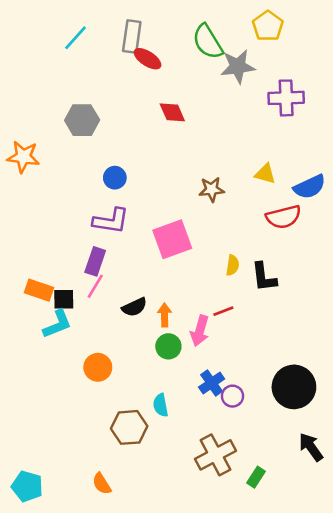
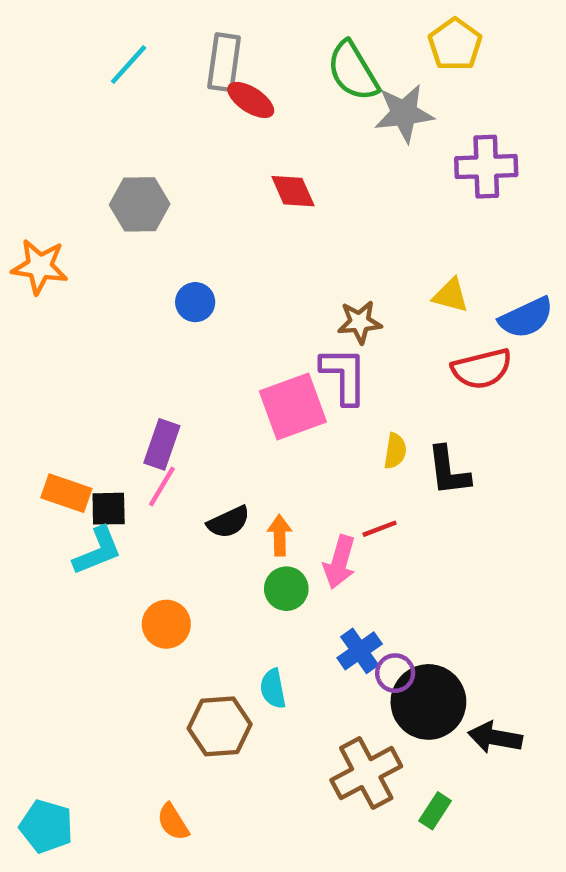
purple L-shape: (111, 221) -> (344, 375), moved, turned -99
black circle: (294, 387) -> (428, 702), moved
black arrow: (311, 447) -> (495, 738), moved, turned -44

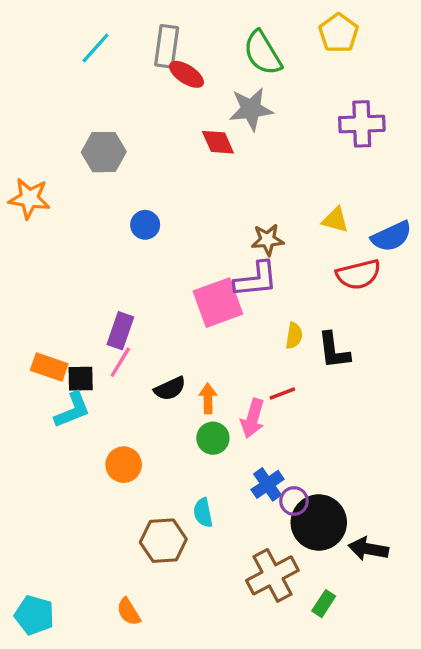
gray star: (404, 113) -> (251, 109), moved
purple L-shape: (344, 375) -> (256, 279), turned 84

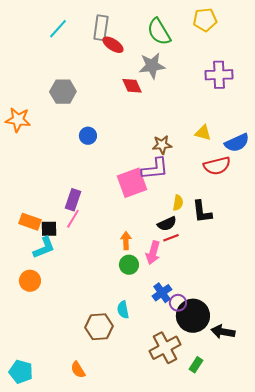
yellow pentagon: (339, 33) -> (205, 20), turned 30
black semicircle: (170, 389) -> (167, 224), moved
orange circle: (124, 465) -> (30, 281), moved

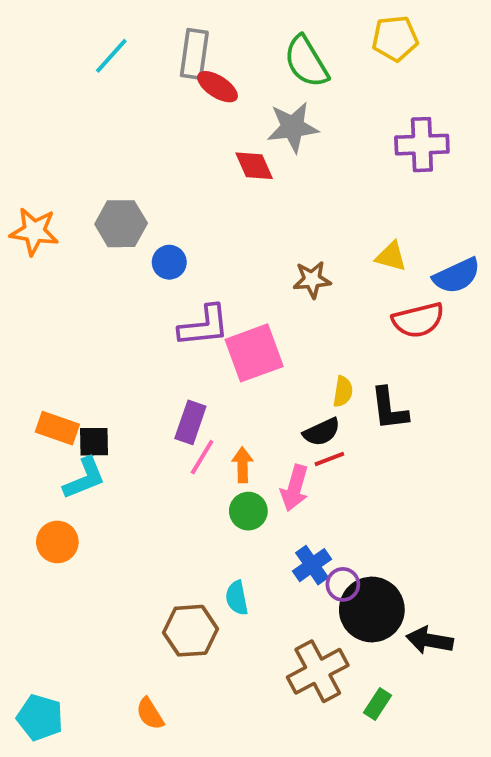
gray hexagon: (63, 92) -> (121, 224), moved
purple L-shape: (155, 169) -> (204, 326), moved
purple rectangle: (73, 200) -> (190, 422), moved
pink line: (73, 219) -> (202, 457), moved

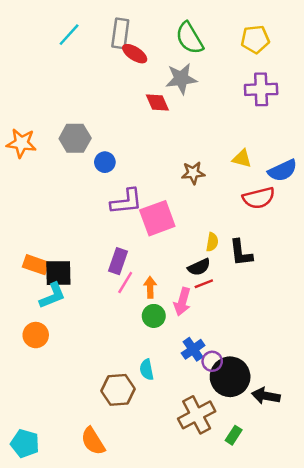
yellow pentagon: (395, 38) -> (255, 39), moved
black square: (94, 442) -> (58, 273), size x1.4
orange semicircle: (150, 714) -> (93, 441), size x1.4

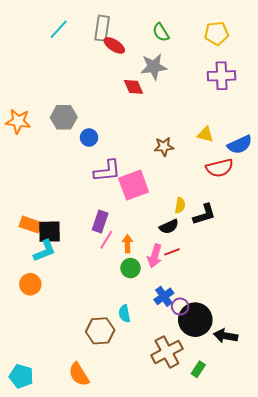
green semicircle: (190, 38) -> (161, 32), size x0.7
black L-shape: (241, 253) -> (204, 214), turned -100
red line: (204, 284) -> (172, 252), moved

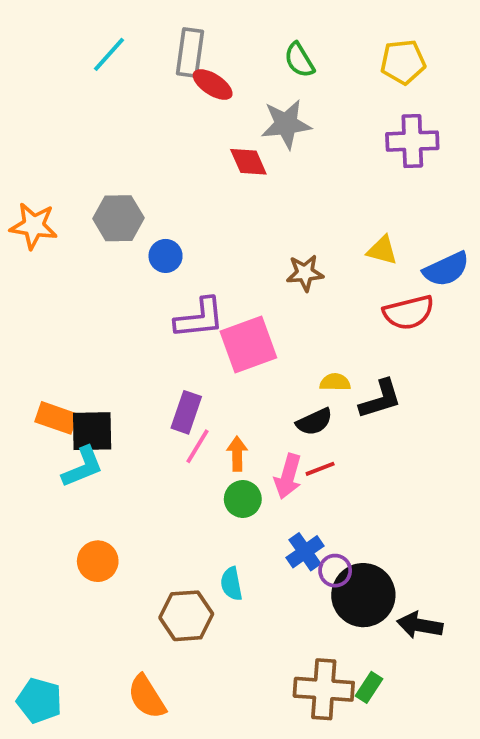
yellow semicircle: (180, 205) -> (335, 382), turned -98
orange circle: (30, 284) -> (98, 561), moved
brown cross: (167, 352) -> (324, 689), moved, turned 32

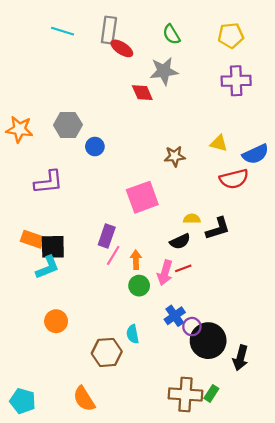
cyan line: (109, 54) -> (63, 31), turned 65
purple L-shape: (199, 318) -> (49, 182), moved
black arrow: (420, 625) -> (240, 358), turned -85

